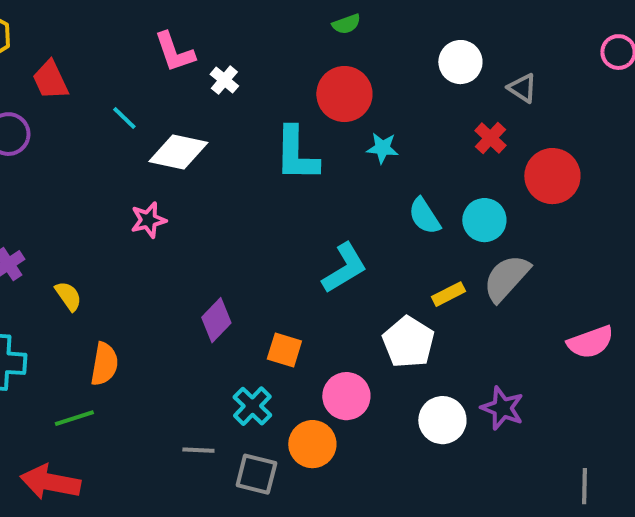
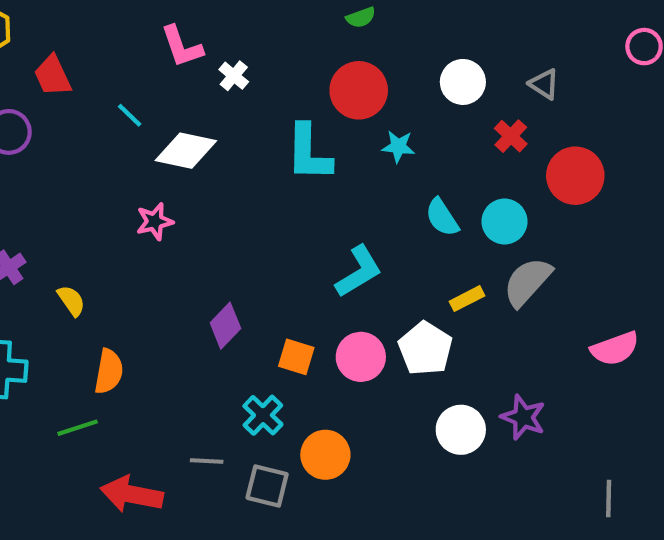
white circle: (460, 62) -> (463, 82), moved
pink circle: (346, 396) -> (361, 357), moved
red arrow: (50, 482) -> (132, 494), moved

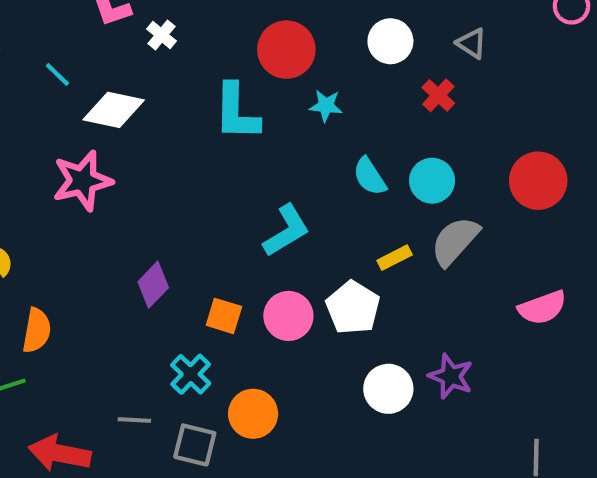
red circle: (575, 176) -> (538, 181), moved
pink star: (155, 221) -> (82, 181), size x1.6

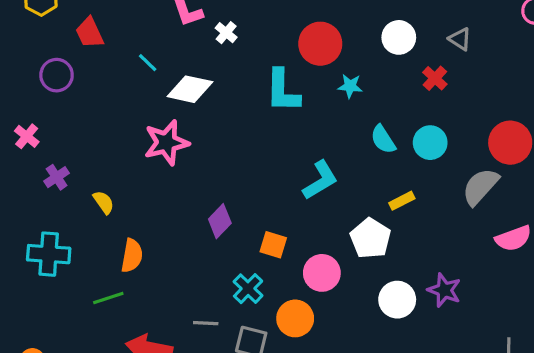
gray semicircle: (455, 241) -> (480, 187), moved
pink circle: (288, 316) -> (322, 273), moved

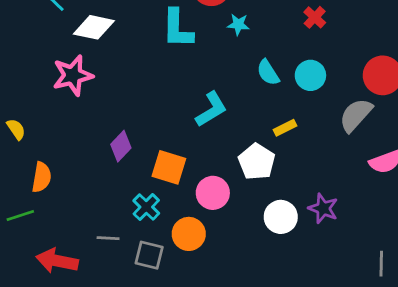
orange square: (273, 245) -> (169, 167), size x1.4

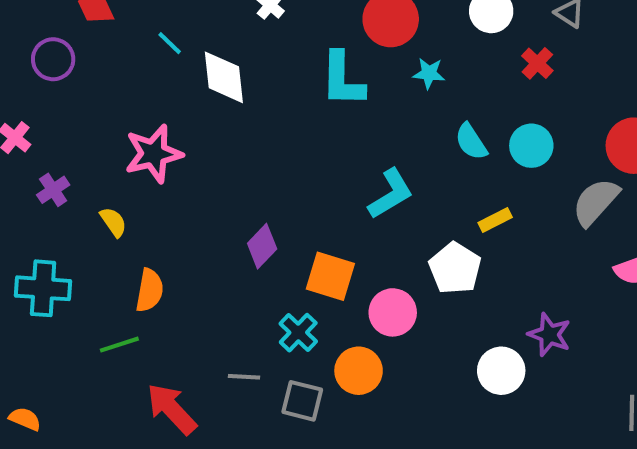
white diamond: (94, 27) -> (224, 77), turned 72
pink star: (73, 75) -> (154, 154), moved
white circle: (281, 217) -> (501, 371), moved
red arrow: (57, 261) -> (172, 409), turned 36

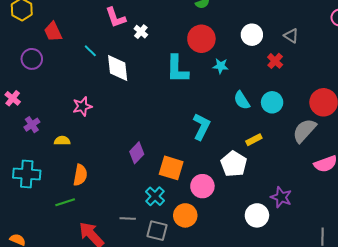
pink star: (154, 154) -> (82, 106), size x0.7
cyan L-shape: (391, 194) -> (201, 127), turned -32
yellow semicircle: (113, 222) -> (62, 141), turned -56

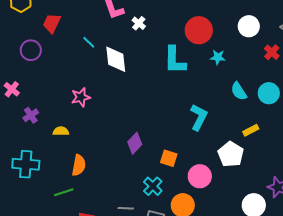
red trapezoid: (53, 32) -> (52, 23), turned 50
orange square: (171, 168) -> (169, 158), size x0.7

